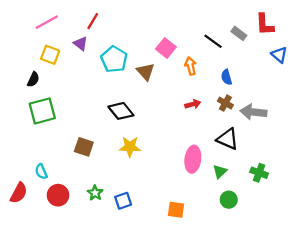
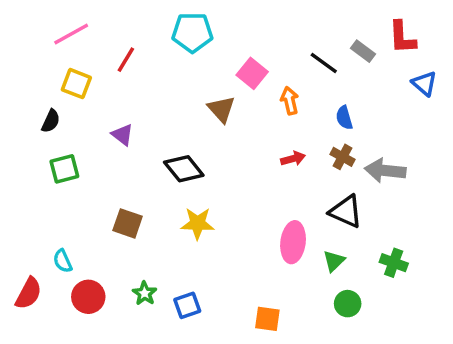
red line: (93, 21) -> (126, 60), moved
purple triangle: (80, 44) -> (122, 135), moved
cyan pentagon: (114, 59) -> (192, 32), moved, turned -30
green square: (42, 111) -> (64, 169), size x0.7

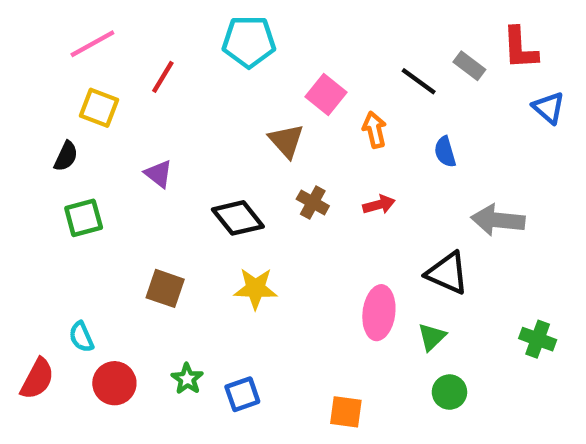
brown cross: (342, 157) -> (313, 202), moved
green cross: (394, 263) -> (538, 339), moved

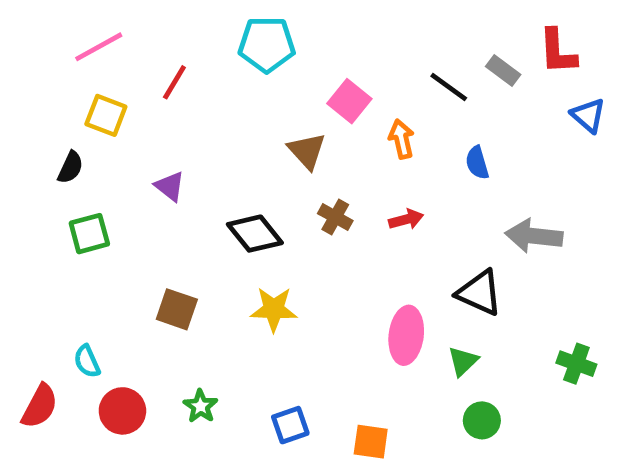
blue square: (242, 394) -> (290, 425), moved

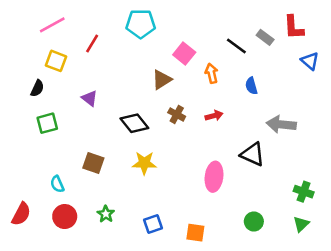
brown triangle: (307, 151) -> (162, 80), turned 40
cyan semicircle: (87, 361) -> (57, 184), moved
green triangle: (463, 361) -> (301, 224), moved

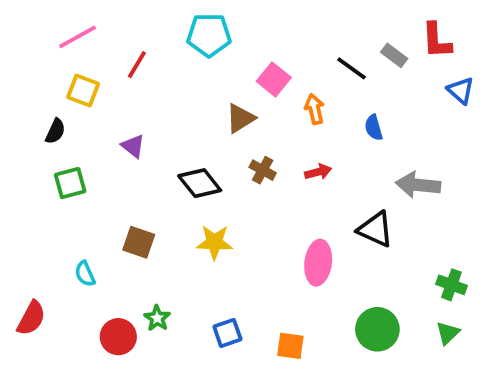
red circle: (65, 217) -> (118, 337), moved
green circle: (254, 221) -> (377, 329), size x1.5

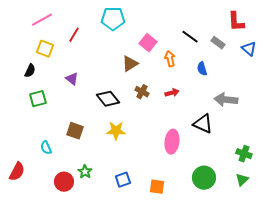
gray rectangle: (394, 55) -> (218, 43), moved

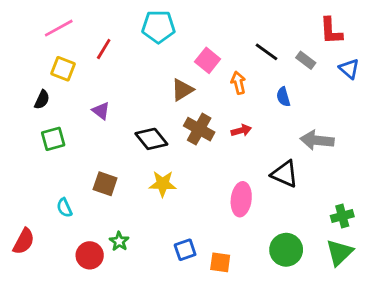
brown cross: (142, 92) -> (199, 129), size x1.5
green cross: (244, 154) -> (342, 216), turned -35
blue square: (123, 180) -> (185, 250), moved
green triangle: (242, 180) -> (339, 253), size x1.5

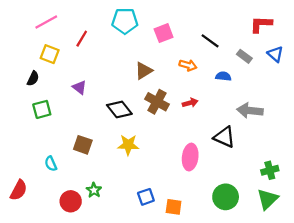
red L-shape: (331, 31) -> (261, 24), turned 95
pink square: (208, 60) -> (164, 33), moved, turned 30
gray rectangle: (306, 60) -> (244, 56), moved
orange arrow: (238, 83) -> (188, 65), turned 119
blue semicircle: (283, 97) -> (223, 76), turned 112

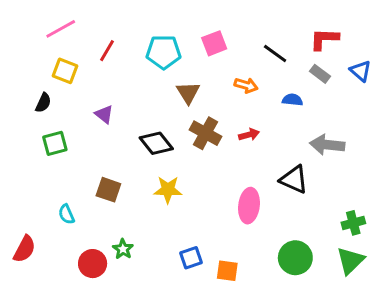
cyan pentagon: (125, 21) -> (164, 52), moved
red L-shape: (261, 24) -> (324, 39), moved
brown triangle: (144, 71) -> (188, 93), turned -30

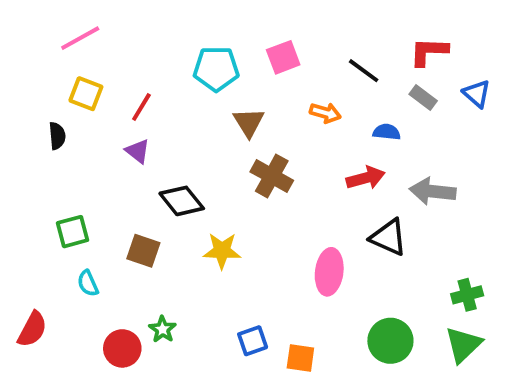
red line: (107, 51) -> (141, 107), moved
black semicircle: (43, 103) -> (57, 136), turned -30
red arrow: (249, 135) -> (366, 178), moved, size x1.4
green square: (55, 143) -> (73, 232), moved
black diamond: (156, 143) -> (182, 201), moved

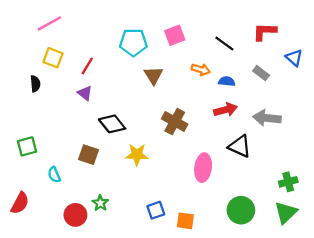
gray rectangle: (423, 97) -> (261, 73), moved
blue semicircle: (387, 132) -> (227, 81), moved
brown cross: (272, 176) -> (175, 122), moved
green square: (73, 232) -> (27, 146), moved

